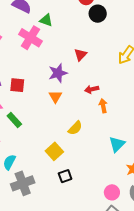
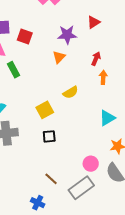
red arrow: (92, 89) -> (96, 59), turned 112

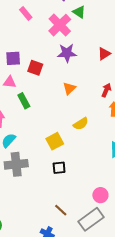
purple star: (67, 35) -> (67, 53), moved

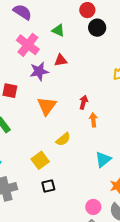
green triangle: (79, 12) -> (58, 30), moved
red triangle: (104, 54) -> (61, 60), moved, turned 32
orange triangle: (69, 88) -> (47, 106), size x1.5

